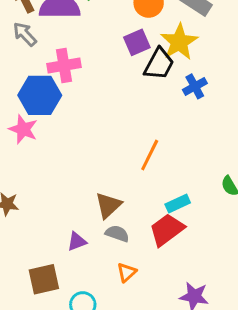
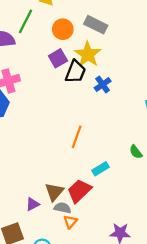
brown triangle: (108, 205) -> (54, 192), moved
red trapezoid: (167, 230) -> (79, 191), moved
gray semicircle: (117, 234) -> (62, 208), moved

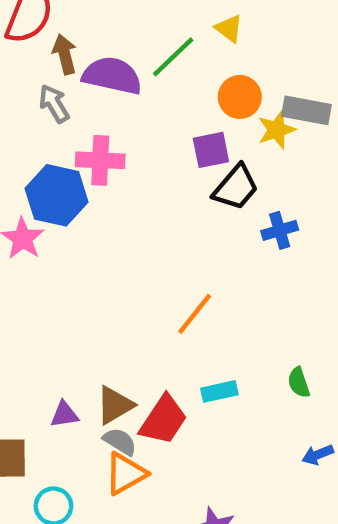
gray rectangle: (96, 25) -> (306, 110), turned -35
yellow star: (88, 54) -> (277, 130), moved, size x0.7
red trapezoid: (79, 191) -> (163, 420), turned 148
orange triangle: (70, 222) -> (126, 474), size x1.5

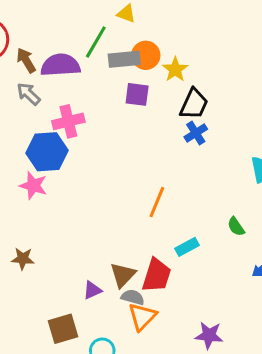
gray rectangle: (306, 110) -> (124, 59), moved
purple square: (211, 150) -> (137, 94), turned 35
black trapezoid: (236, 187) -> (194, 104), moved

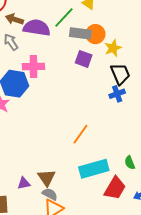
brown arrow: (26, 60) -> (14, 19), turned -54
black trapezoid: (194, 104) -> (120, 74), turned -60
cyan rectangle: (187, 247) -> (94, 169), size x1.8
brown triangle: (123, 275) -> (47, 178), turned -30
red trapezoid: (157, 275) -> (115, 188), moved

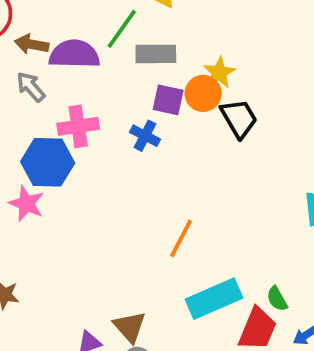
orange circle: (95, 34) -> (203, 93), moved
blue cross: (117, 94) -> (145, 136), moved, turned -35
green semicircle: (130, 163) -> (277, 299), moved

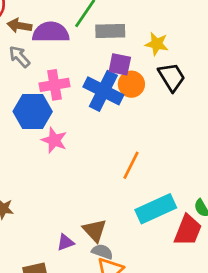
yellow star: (219, 73) -> (157, 44), turned -30
orange circle: (203, 93) -> (131, 84), moved
blue cross: (145, 136) -> (103, 91), size x1.8
pink star: (26, 204) -> (54, 140), moved

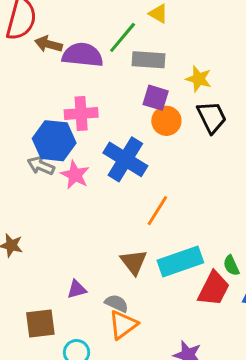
gray arrow: (19, 57) -> (41, 166), moved, turned -30
blue cross: (103, 91) -> (125, 159), moved
brown triangle: (95, 230) -> (134, 262), moved

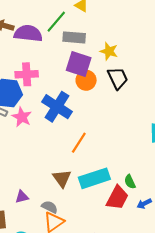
purple square: (156, 98) -> (79, 64), size x1.4

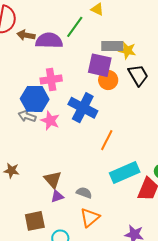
gray rectangle: (74, 37) -> (112, 46), moved
brown triangle: (62, 178) -> (53, 179), moved
gray semicircle: (50, 207) -> (84, 193), moved

